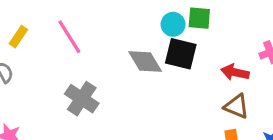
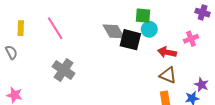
cyan circle: (173, 24) -> (149, 29), moved
yellow rectangle: (18, 37) -> (21, 28), turned -32
gray diamond: (145, 61) -> (114, 31), moved

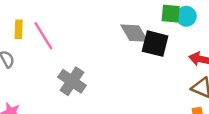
pink line: (55, 28) -> (43, 36), moved
cyan circle: (149, 29) -> (186, 16), moved

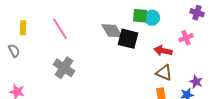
pink line: (43, 36) -> (60, 29), moved

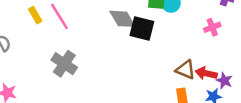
yellow rectangle: (23, 28) -> (35, 15), moved, turned -32
red arrow: (163, 51) -> (206, 73), moved

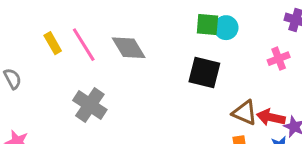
gray diamond: (122, 19) -> (129, 48), moved
black square: (142, 28) -> (204, 73), moved

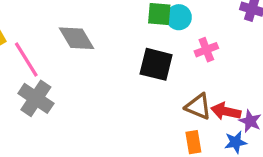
pink line: (84, 45) -> (26, 59), moved
pink cross: (279, 59) -> (206, 50), moved

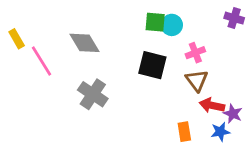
gray cross: (36, 98) -> (93, 94), moved
brown triangle: (198, 106) -> (197, 80), moved, turned 30

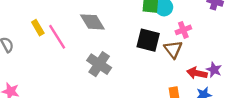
yellow rectangle: (17, 39) -> (38, 28), moved
brown triangle: (197, 80) -> (173, 49), moved
purple star: (233, 114) -> (214, 70), moved

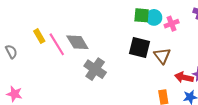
gray diamond: (92, 22) -> (77, 42), moved
pink cross: (183, 30) -> (172, 24), moved

